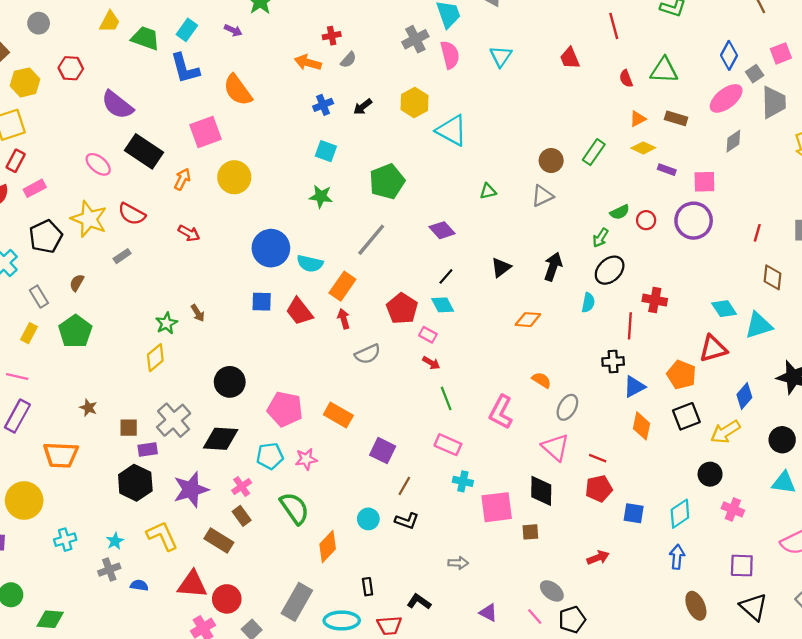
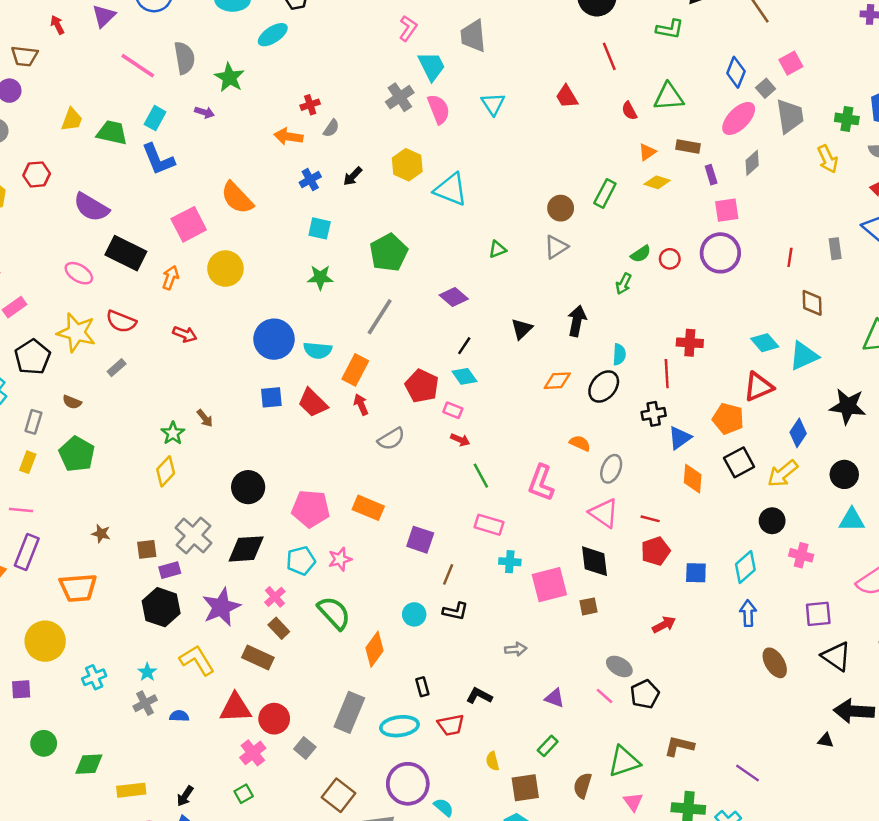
orange semicircle: (238, 90) -> (237, 198), moved
purple rectangle: (667, 170) -> (711, 175), moved, turned 60
black ellipse: (610, 270) -> (604, 387), moved
brown semicircle: (77, 283) -> (72, 402), turned -90
gray rectangle: (39, 297) -> (33, 422), turned 55

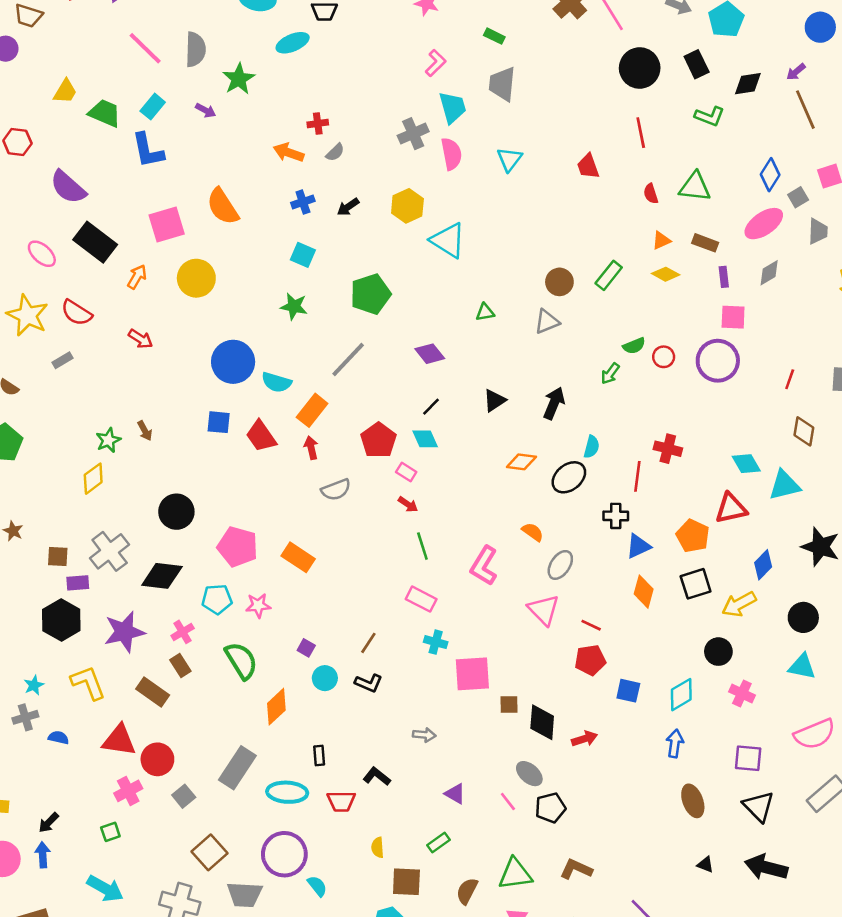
gray trapezoid: (790, 116) -> (818, 231), size x0.7
purple square: (420, 540) -> (306, 648), moved, size x0.6
black diamond: (595, 561) -> (542, 722), moved
black triangle: (826, 740) -> (705, 864), moved

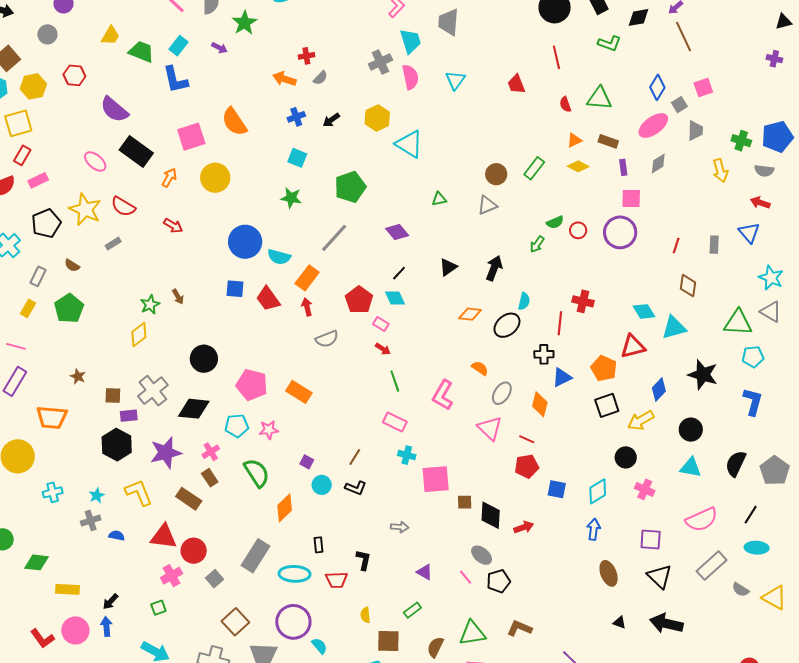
orange diamond: (644, 592) -> (540, 404), moved
black L-shape: (377, 776) -> (364, 560), turned 65

